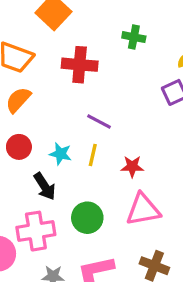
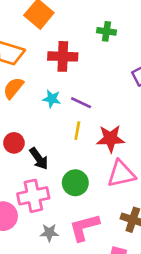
red circle: (19, 147) -> (14, 143), moved
cyan star: (60, 154) -> (52, 99), moved
red star: (132, 167) -> (110, 139), size x1.5

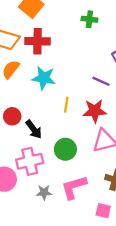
red cross: (63, 56) -> (38, 41), moved
cyan star: (52, 99) -> (44, 78), size x1.5
purple line: (81, 103) -> (101, 81), moved

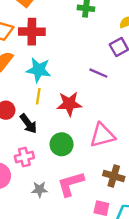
yellow line: (66, 105) -> (38, 96), moved
red star: (95, 111) -> (69, 104), moved
pink cross: (30, 161) -> (24, 157), size x0.7

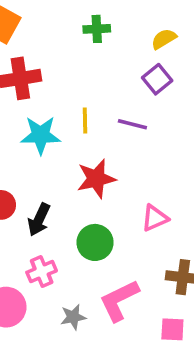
yellow line: (38, 96) -> (85, 121), moved
black arrow: (28, 124) -> (39, 220), turned 72
pink triangle: (102, 135) -> (155, 218), size x0.7

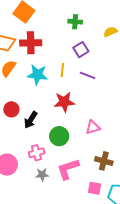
purple square: (157, 79) -> (81, 50), moved
pink cross: (42, 272) -> (37, 153), moved

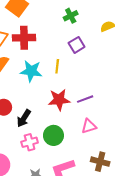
green cross: (75, 22) -> (71, 16), turned -32
purple line: (88, 75) -> (85, 99), moved, turned -42
pink cross: (37, 153) -> (30, 142), moved

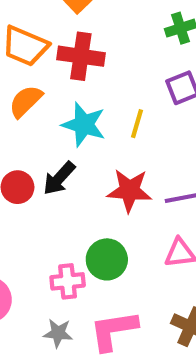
black arrow: (24, 118) -> (59, 178), moved
pink cross: (30, 142) -> (68, 281), moved

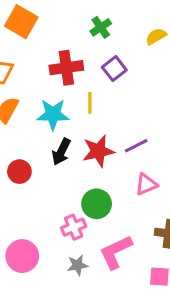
red cross: (81, 56) -> (66, 68), moved
black arrow: (59, 178) -> (61, 152), moved

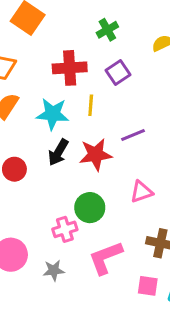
purple line: (136, 146) -> (133, 135), moved
gray star: (77, 265) -> (54, 270), moved

